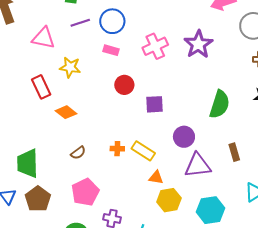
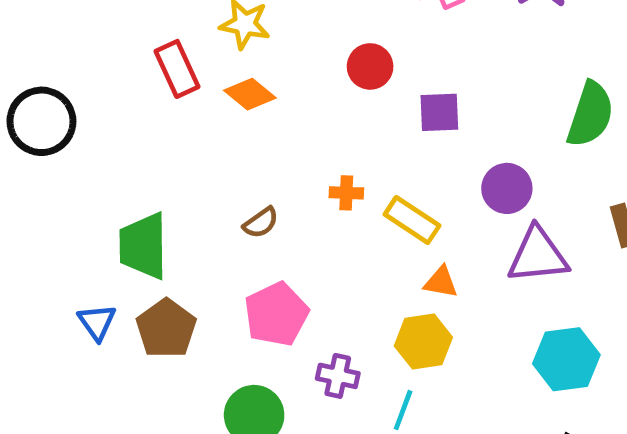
orange diamond: (66, 112) -> (250, 94), moved
orange cross: (117, 149) -> (346, 193), moved
yellow hexagon: (169, 200) -> (423, 342), moved

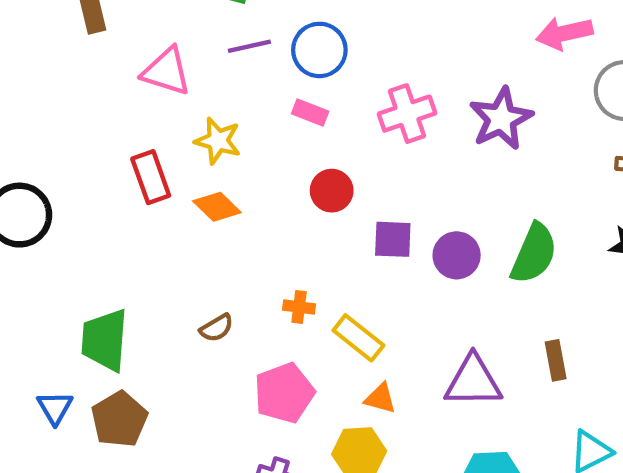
purple circle: (507, 188) -> (457, 255), moved
pink pentagon: (276, 314) -> (284, 393), moved

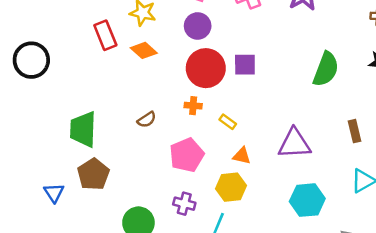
red circle: (332, 191) -> (206, 68), moved, size x1.6
purple circle: (457, 255) -> (198, 26), moved
yellow rectangle: (358, 338) -> (228, 122), size x0.6
brown rectangle: (556, 360) -> (354, 131), moved
blue triangle: (55, 408) -> (54, 193), moved

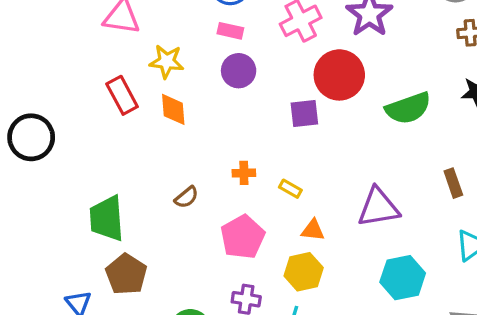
orange diamond: (144, 50) -> (173, 109), turned 50
red circle: (206, 68) -> (339, 75), moved
green semicircle: (326, 69) -> (408, 108), turned 56

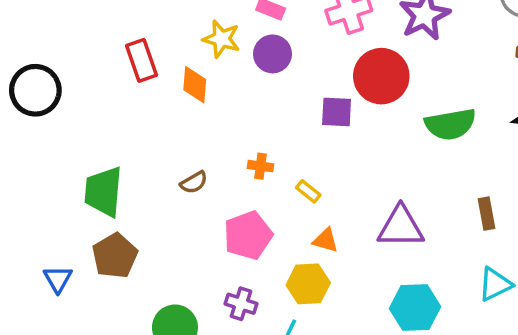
yellow star: (167, 61) -> (221, 39), moved

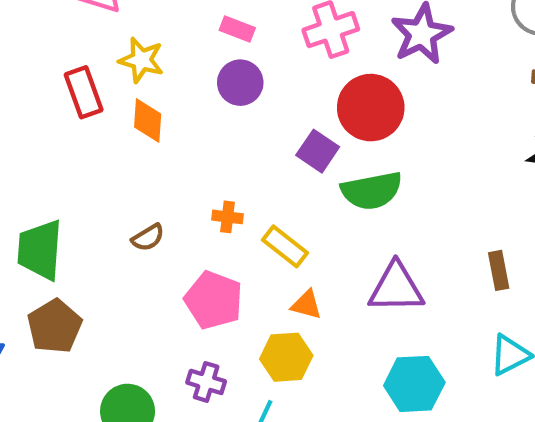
yellow star: (221, 39) -> (141, 60), moved
purple square: (337, 112) -> (318, 151), turned 32
green semicircle: (450, 124) -> (372, 191), moved
yellow rectangle: (308, 191) -> (285, 246), size x1.5
pink pentagon: (248, 235) -> (214, 300), turned -30

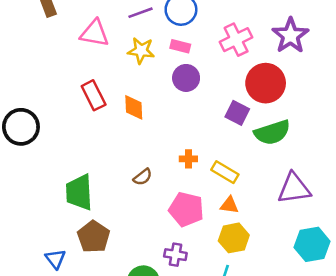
yellow star: (141, 60) -> (141, 51), moved
orange triangle: (306, 305) -> (229, 205), moved
purple cross: (206, 382) -> (175, 255), moved

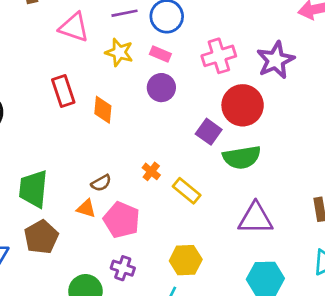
orange cross: (188, 159) -> (151, 171), turned 30
orange triangle: (229, 205) -> (86, 208), moved
pink pentagon: (186, 209) -> (122, 220), moved

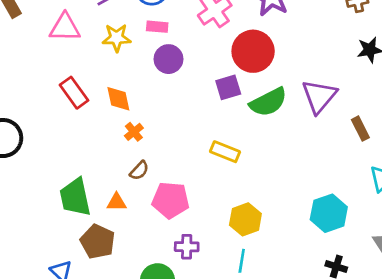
purple square: (209, 132) -> (228, 87), turned -35
orange cross: (151, 171) -> (134, 132), moved, turned 30
orange triangle: (86, 208) -> (117, 202), moved
purple triangle: (255, 218) -> (319, 96), moved, turned -33

